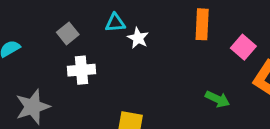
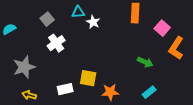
white cross: (81, 70) -> (56, 43), turned -30

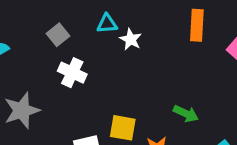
white cross: (56, 43) -> (72, 73), turned -30
green arrow: (145, 62) -> (186, 114), moved

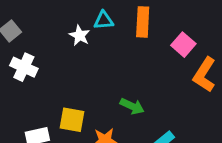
cyan triangle: (107, 24) -> (104, 20), moved

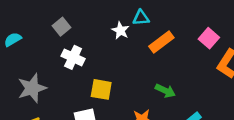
orange rectangle: (143, 22) -> (161, 42), moved, turned 50
yellow square: (72, 120) -> (101, 89), moved

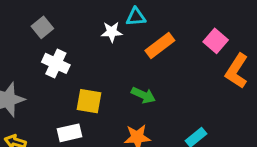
white star: (120, 31) -> (112, 32), turned -30
green arrow: (165, 91) -> (143, 95), moved

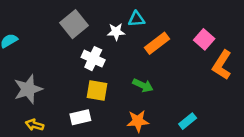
gray square: (42, 27) -> (74, 24), moved, size x1.5
white cross: (56, 63) -> (93, 59), moved

